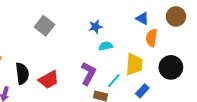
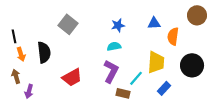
blue triangle: (142, 19) -> (154, 23), moved, turned -32
cyan semicircle: (106, 46) -> (114, 46), moved
black semicircle: (22, 74) -> (44, 52), moved

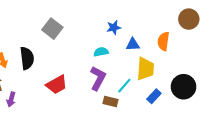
blue triangle: (154, 23) -> (133, 44), moved
blue star: (118, 25) -> (114, 28), moved
black circle: (192, 65) -> (184, 87), moved

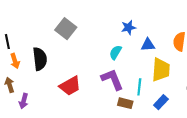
cyan semicircle: (101, 52) -> (115, 52), turned -48
purple L-shape: (98, 78) -> (112, 79), turned -50
cyan line: (124, 86) -> (139, 87), turned -35
blue rectangle: (154, 96) -> (161, 102), moved

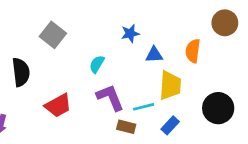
cyan semicircle: (115, 52) -> (97, 64), moved
cyan line: (139, 87) -> (144, 107), turned 70

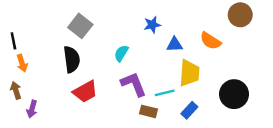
orange semicircle: (193, 51) -> (210, 41), turned -65
black semicircle: (21, 72) -> (72, 59), moved

